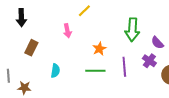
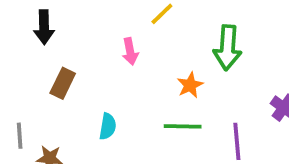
green arrow: (132, 30) -> (228, 48), moved
purple line: (124, 67) -> (237, 141), moved

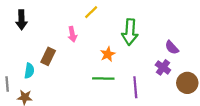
brown rectangle: (63, 83) -> (48, 56), moved
cyan semicircle: (108, 126) -> (29, 71), moved

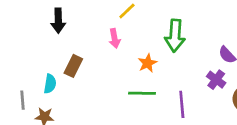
black arrow: (21, 20) -> (58, 21), moved
pink arrow: (72, 34) -> (115, 38), moved

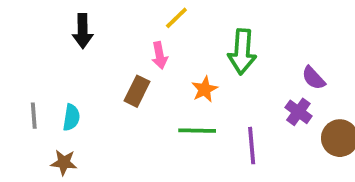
brown rectangle: (73, 66) -> (137, 91), moved
gray line: (23, 100) -> (34, 116), moved

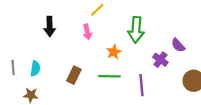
black arrow: (83, 31) -> (50, 26), moved
brown rectangle: (137, 91) -> (74, 75), moved
purple cross: (298, 112) -> (160, 60), moved

